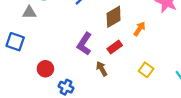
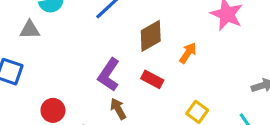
red rectangle: (115, 47) -> (152, 79), turned 64
brown arrow: (102, 69) -> (118, 109), moved

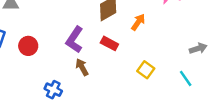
red circle: (53, 110) -> (28, 46), moved

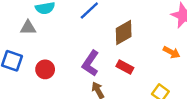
orange arrow: (138, 22) -> (171, 52), moved, turned 84

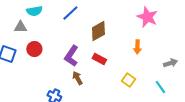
orange arrow: (171, 52) -> (137, 47), turned 64
red circle: (45, 69) -> (34, 49), moved

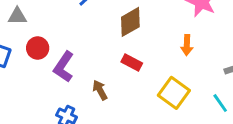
purple L-shape: (71, 56) -> (64, 67), moved
yellow square: (128, 80) -> (174, 93), size x1.5

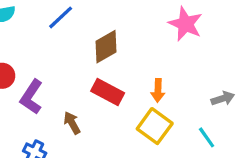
orange arrow: (187, 45) -> (158, 90), moved
red rectangle: (132, 63) -> (108, 92), size x1.4

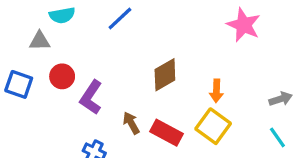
brown diamond: (106, 47) -> (165, 75), moved
red rectangle: (108, 92) -> (167, 133), moved
cyan line: (207, 137) -> (277, 137), moved

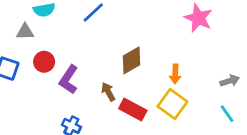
brown arrow: (131, 123) -> (108, 92), moved

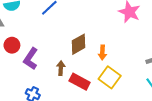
orange arrow: (175, 74) -> (102, 52), moved
brown arrow: (108, 92) -> (61, 68), turned 32

